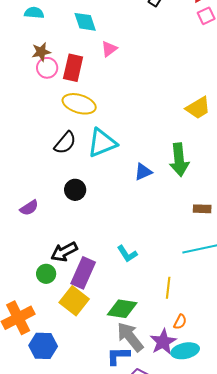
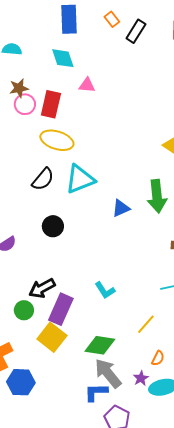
pink triangle: (109, 49) -> (87, 85), turned 42
yellow line: (168, 288) -> (146, 324), turned 35
purple star: (163, 342) -> (141, 378), size x0.6

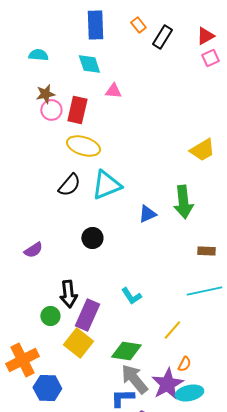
black circle: (53, 226) -> (92, 238), moved
black arrow: (42, 288) -> (68, 294), turned -68
purple star: (141, 378) -> (167, 384), size x2.0

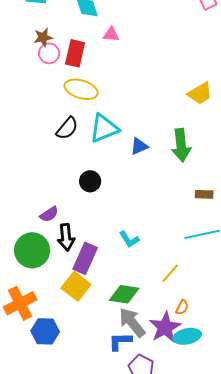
blue triangle: (147, 214) -> (139, 146), moved
purple semicircle: (33, 250) -> (49, 214), moved
green circle: (50, 316) -> (32, 250), moved, size x1.8

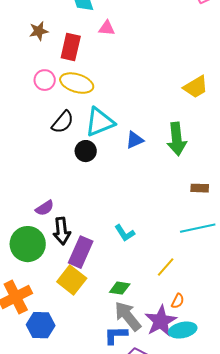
pink circle: (49, 53) -> (45, 80), moved
black circle: (90, 181) -> (86, 151), moved
green diamond: (124, 294) -> (120, 288), size x0.7

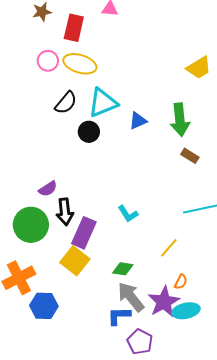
brown rectangle: (200, 188) -> (190, 156), moved, turned 30

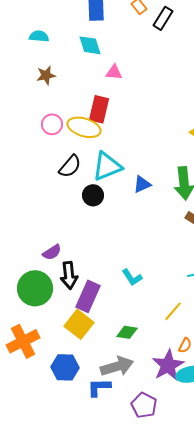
red rectangle: (74, 28) -> (99, 109), moved
gray arrow: (131, 297) -> (117, 366), moved, turned 112
blue hexagon: (44, 306) -> (65, 367), moved
blue L-shape: (119, 316) -> (99, 387), moved

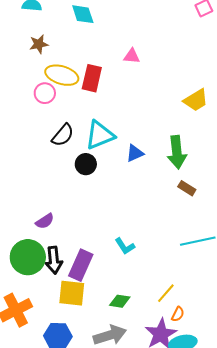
pink triangle: (114, 72) -> (132, 56), moved
yellow ellipse: (84, 127) -> (62, 75), moved
black arrow: (69, 275) -> (54, 260), moved
yellow line: (173, 311) -> (166, 293), moved
yellow square: (79, 324) -> (72, 293), turned -32

